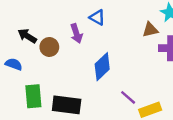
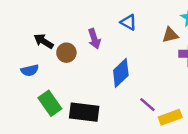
blue triangle: (97, 17) -> (128, 22), moved
blue semicircle: (14, 64) -> (30, 70), turned 147
green rectangle: (33, 96) -> (50, 103), turned -30

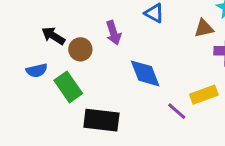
blue diamond: (121, 73) -> (145, 73), turned -68
green rectangle: (50, 103) -> (68, 87), moved
yellow rectangle: (170, 117) -> (204, 95), moved

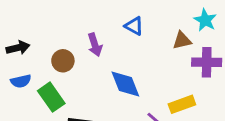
black arrow: (53, 36) -> (18, 48), moved, turned 135

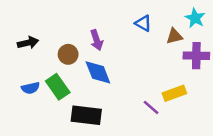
blue triangle: (134, 26) -> (143, 23), moved
blue semicircle: (21, 81) -> (31, 88), moved
blue diamond: (125, 84) -> (98, 72), moved

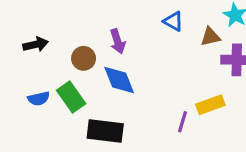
purple line: (151, 107) -> (183, 122), turned 66

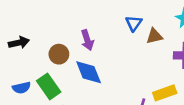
blue triangle: (173, 21) -> (134, 23), turned 36
brown triangle: (210, 37) -> (154, 36), moved

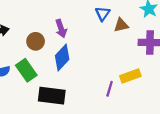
blue diamond: (89, 72) -> (62, 57), turned 64

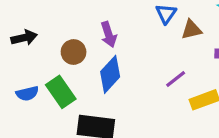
purple line: (110, 89) -> (176, 79), moved, turned 35

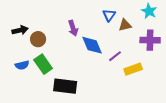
brown circle: (74, 52) -> (38, 39), moved
blue diamond: (110, 74) -> (92, 45), moved, turned -65

